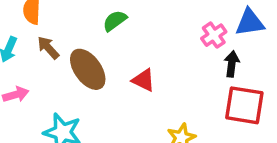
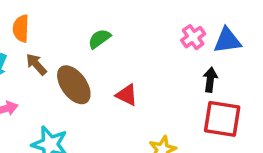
pink cross: (214, 35) -> (193, 37), moved

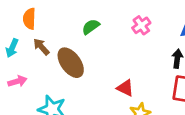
pink cross: (193, 37) -> (141, 25), moved
red triangle: (127, 95) -> (125, 88), moved

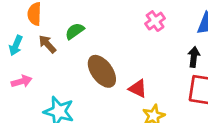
green semicircle: (91, 27) -> (75, 31), moved
brown ellipse: (71, 63) -> (102, 71), moved

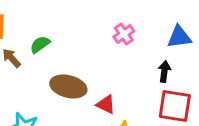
brown ellipse: (102, 71) -> (68, 86), turned -40

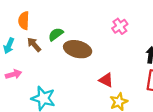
brown ellipse: (68, 86) -> (78, 49), moved

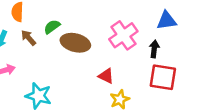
pink cross: (120, 26) -> (123, 35), moved, size x1.6

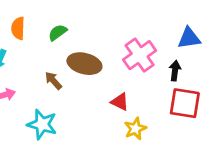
green semicircle: (52, 27) -> (58, 33), moved
brown arrow: (29, 38) -> (53, 81), moved

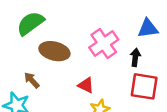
green semicircle: (58, 33) -> (30, 23), size x1.6
brown arrow: (53, 81) -> (32, 80), moved

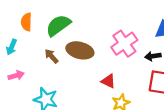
black arrow: (135, 57) -> (153, 56), turned -105
brown arrow: (32, 80) -> (51, 56), moved

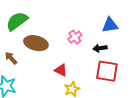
pink cross: (124, 44) -> (75, 37), size x0.6
brown arrow: (51, 56) -> (11, 58), moved

